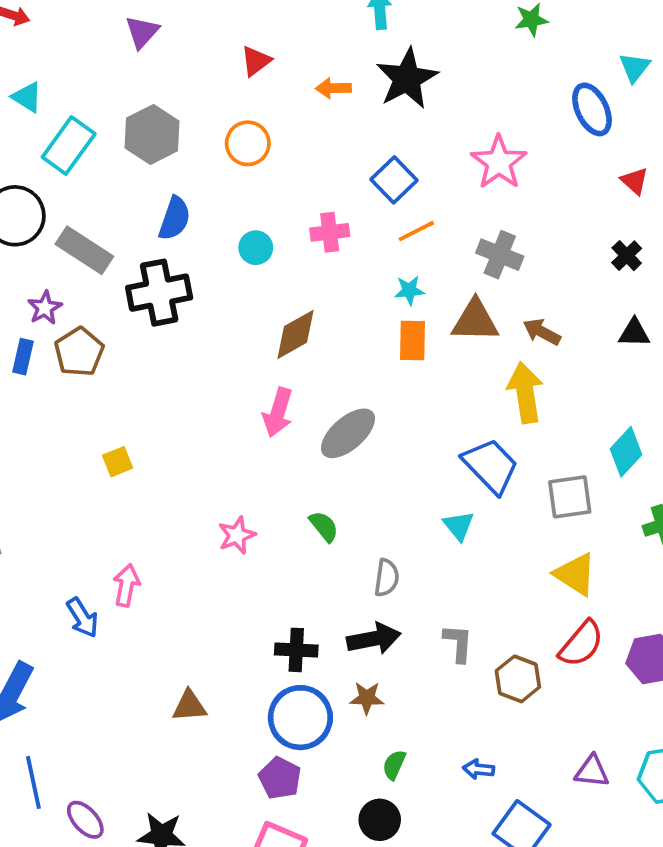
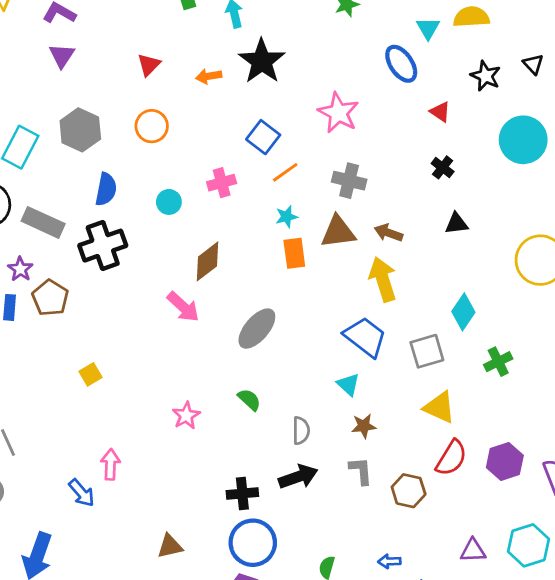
pink arrow: (278, 412) -> (183, 307), moved, turned -56
brown star: (367, 698) -> (364, 426), moved

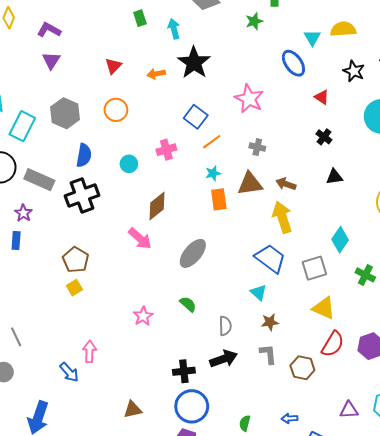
gray cross: (349, 181) -> (257, 147), size x0.7
brown pentagon: (50, 298) -> (76, 260), moved
green cross: (498, 362) -> (365, 275), turned -36

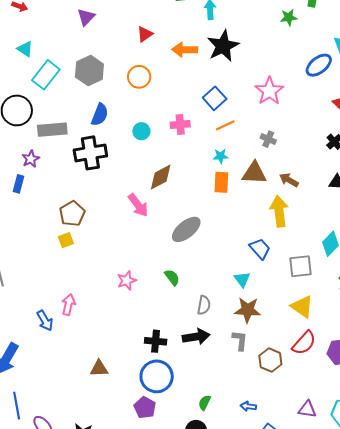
blue ellipse: (293, 63) -> (319, 65), turned 76
orange arrow: (156, 74) -> (185, 50), size x1.4
gray rectangle: (39, 180) -> (52, 130), turned -40
blue trapezoid: (270, 258) -> (260, 249), size x0.7
brown star: (270, 322) -> (248, 310), size x1.5

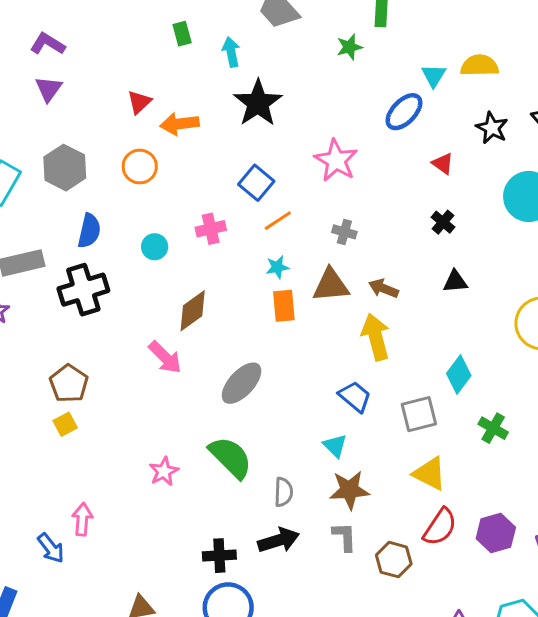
orange arrow: (185, 50) -> (179, 124), moved
green semicircle: (172, 277) -> (231, 457), size x1.8

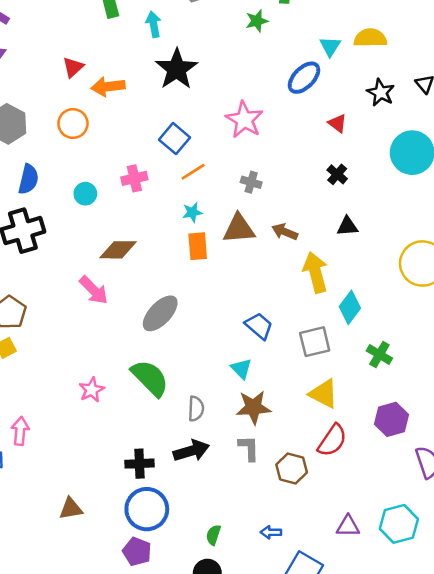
brown diamond: (193, 311) -> (118, 250), turned 36
yellow arrow: (376, 337) -> (315, 272), moved
purple hexagon: (496, 533) -> (392, 419), moved

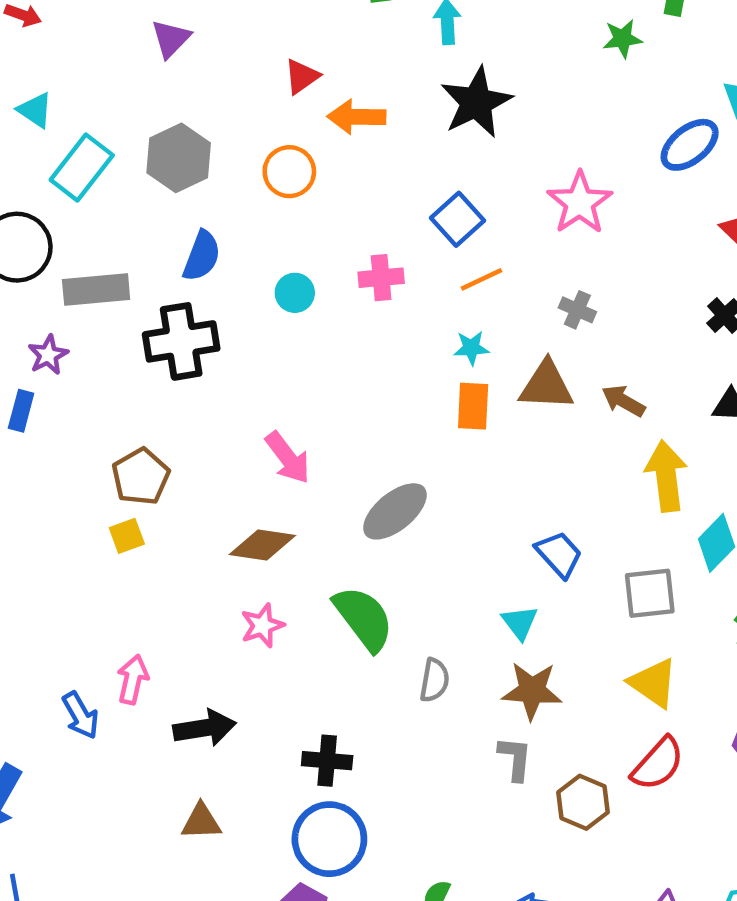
brown diamond: (118, 250) -> (262, 545), moved
black arrow: (191, 451) -> (205, 728), moved

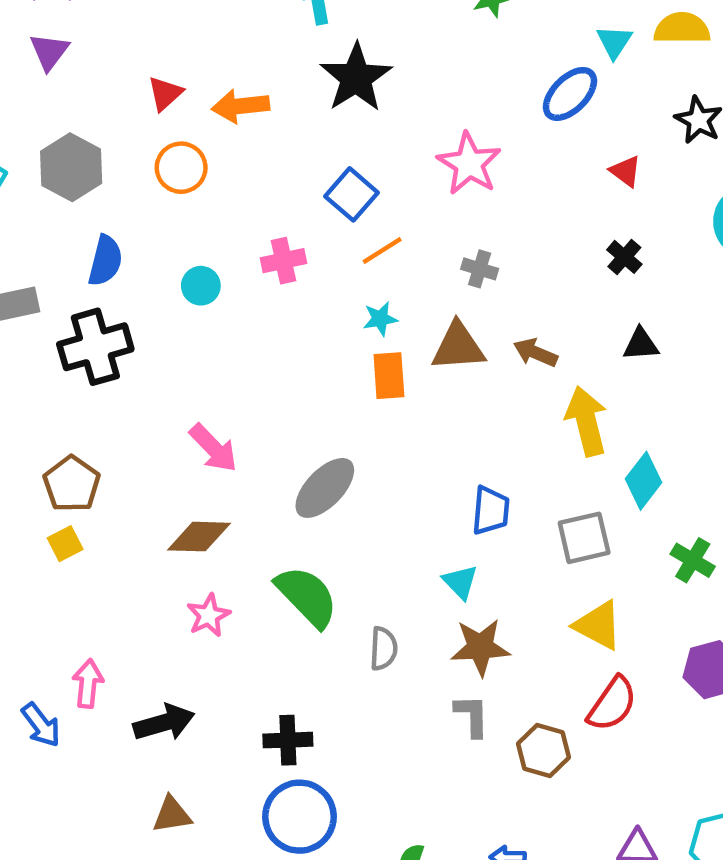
red triangle: (302, 77) -> (165, 93), moved
blue trapezoid: (559, 554) -> (491, 510), turned 54

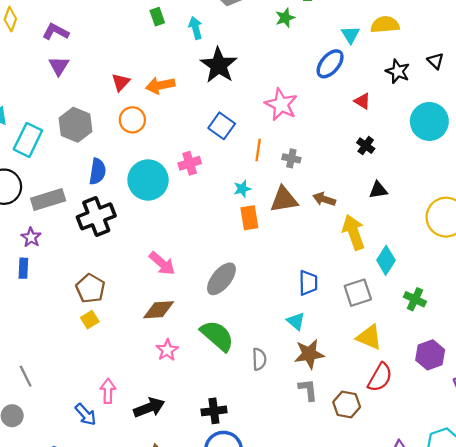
orange line: (382, 250) -> (258, 150), moved, turned -45
cyan circle: (201, 286) -> (148, 180), size x2.0

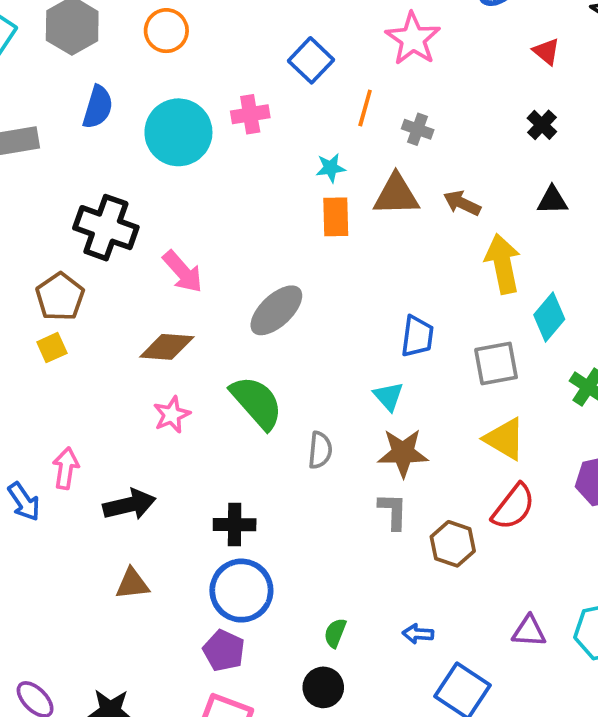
black cross: (96, 216) -> (106, 228), moved, turned 33

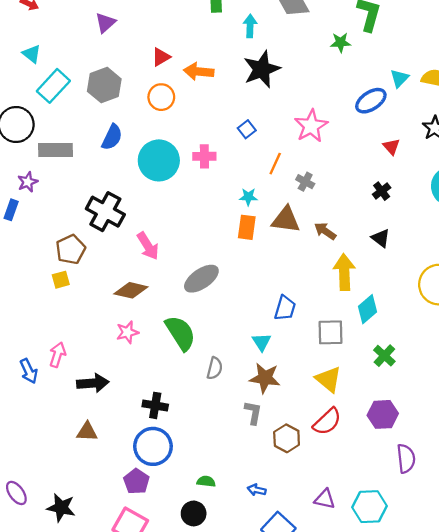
blue square: (311, 60) -> (247, 129), size x0.7
black triangle: (552, 200) -> (381, 238), turned 30
green semicircle: (335, 633) -> (206, 481), turned 66

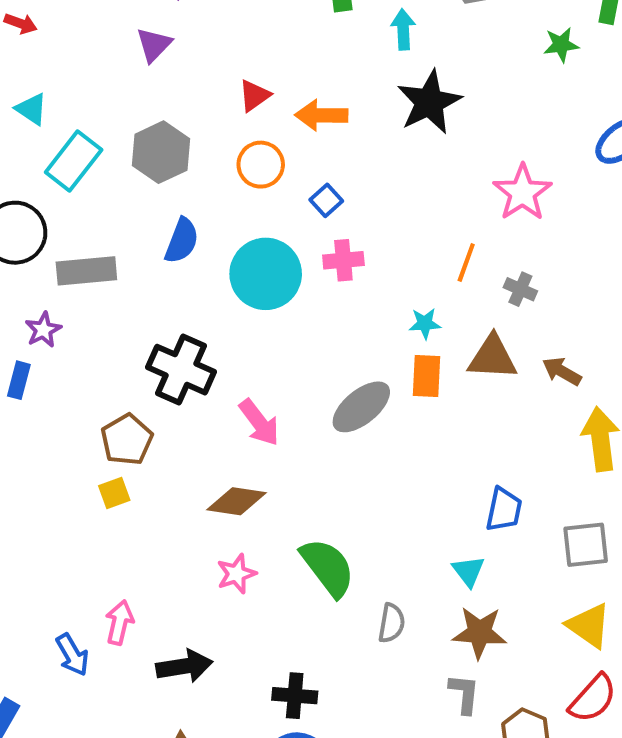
blue square: (247, 129) -> (326, 200), moved
gray ellipse: (201, 279) -> (361, 407), moved

